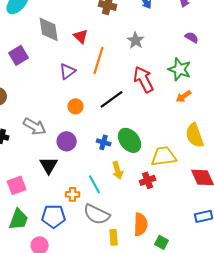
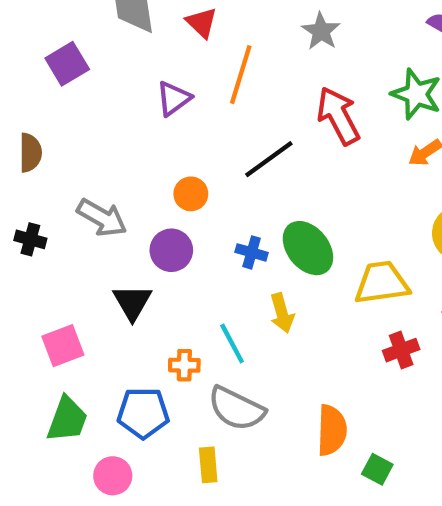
orange circle: (76, 106) -> (191, 194), moved
red cross: (148, 180) -> (401, 350), moved
yellow rectangle: (114, 237) -> (208, 465), moved

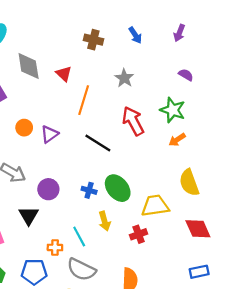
purple triangle: (173, 98) -> (49, 134), moved
black line: (269, 159) -> (98, 143), turned 68
orange circle: (191, 194) -> (24, 128), moved
red cross: (401, 350) -> (139, 234), moved

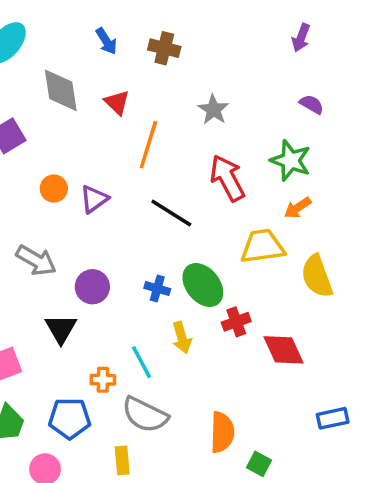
blue arrow: (135, 35) -> (106, 41), moved
yellow trapezoid: (155, 206) -> (263, 246), moved
red diamond: (198, 229) -> (284, 350), moved
red cross: (139, 234) -> (236, 322), moved

